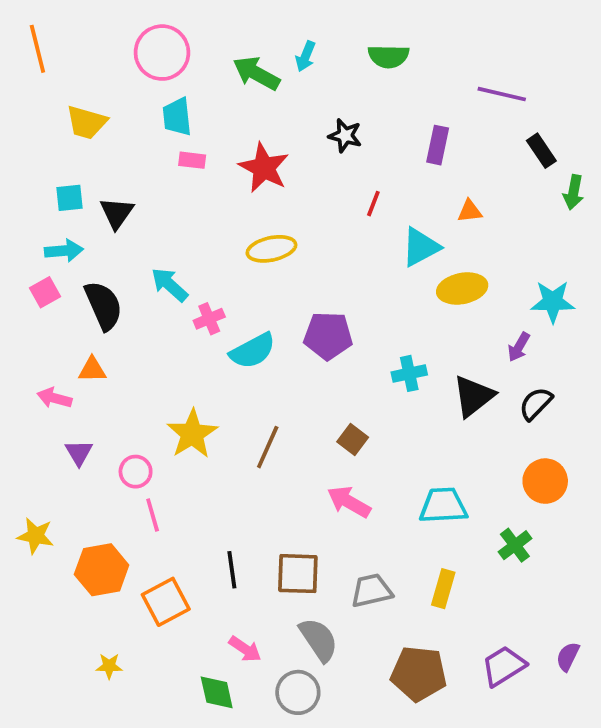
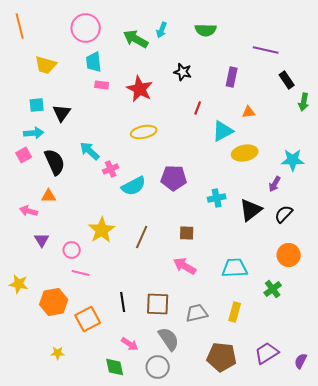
brown square: (353, 440) -> (187, 233), turned -35
pink line: (153, 515) -> (81, 273), turned -60
purple semicircle: (568, 657) -> (301, 361), moved

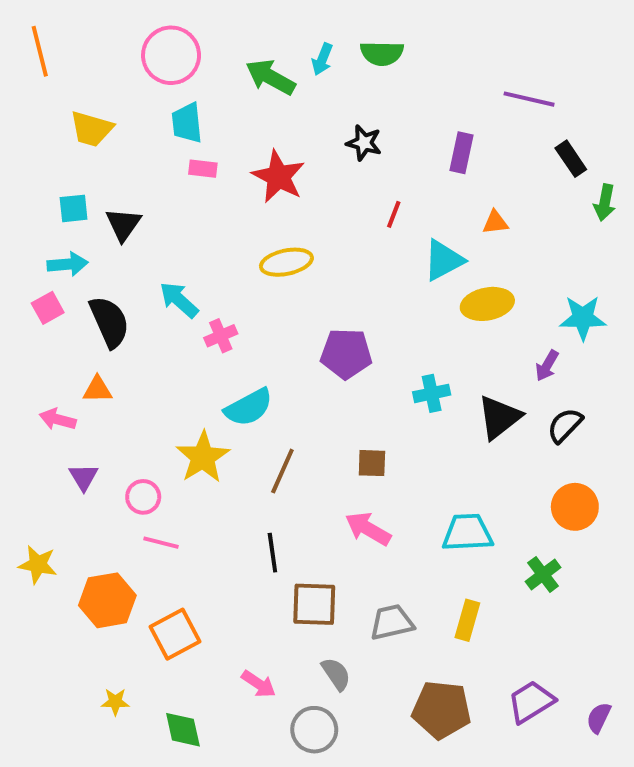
green semicircle: (206, 30) -> (382, 53), moved
cyan semicircle: (134, 186) -> (249, 407), moved
black line: (123, 302) -> (272, 553), moved
gray semicircle: (169, 339) -> (336, 674), size x0.7
green diamond: (115, 367) -> (183, 730), moved

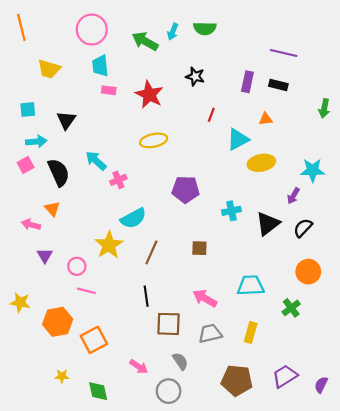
black rectangle: (571, 159) -> (278, 85), moved, turned -42
cyan square: (74, 208) -> (28, 110), moved
orange triangle: (97, 389) -> (52, 209), turned 49
pink arrow: (368, 529) -> (205, 298), moved

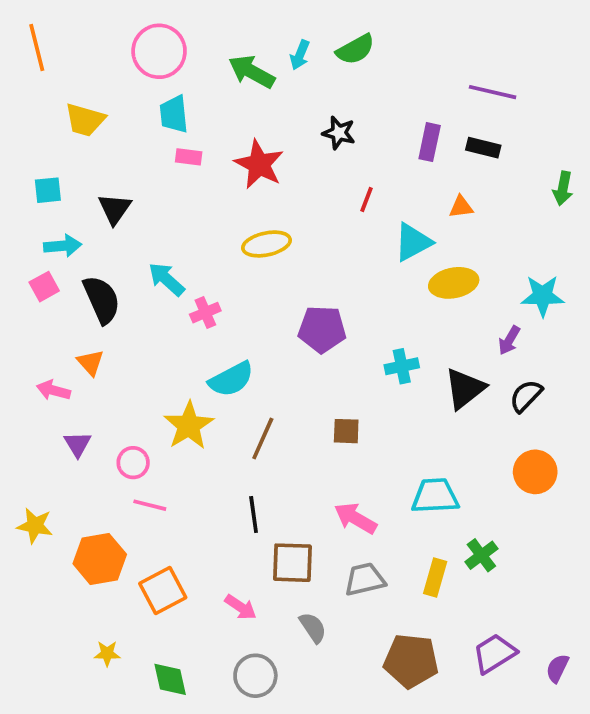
green semicircle: (205, 28) -> (355, 49), turned -30
green cross: (291, 308) -> (481, 555), moved
pink arrow: (139, 367) -> (241, 607), moved
gray circle: (169, 391) -> (255, 676), moved

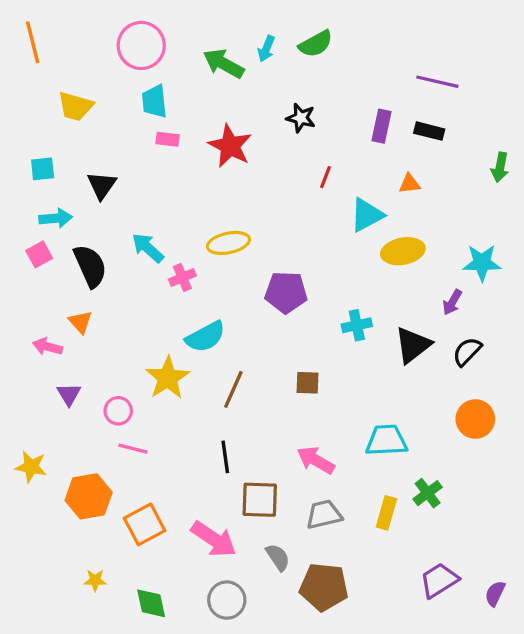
yellow ellipse: (267, 244) -> (228, 243), moved
pink arrow: (241, 607) -> (214, 539), size x1.6
brown pentagon: (411, 661) -> (324, 587), moved

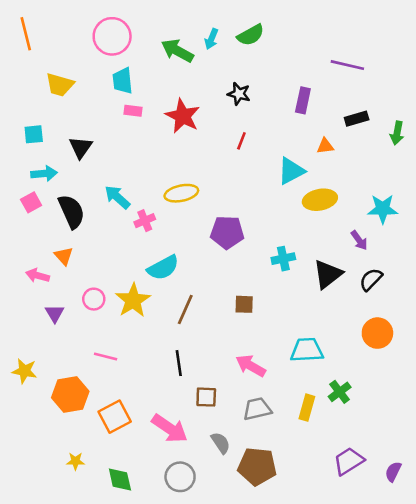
black rectangle: (429, 131) -> (357, 119), moved, turned -30
red line: (326, 177) -> (241, 141), moved
purple arrow: (452, 302) -> (359, 240), turned -66
pink circle: (118, 411) -> (94, 299), moved
brown square: (260, 500) -> (206, 397), size x0.7

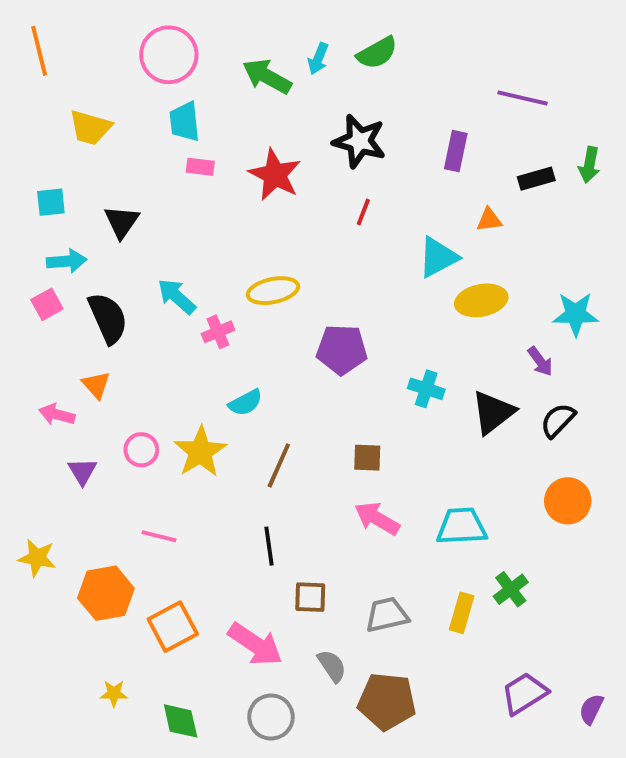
black star: (239, 94) -> (359, 141), size x1.5
green arrow: (397, 133) -> (589, 165), moved
cyan cross: (283, 259) -> (426, 389), turned 30
cyan semicircle: (163, 268) -> (245, 403), size x0.7
pink arrow: (251, 366) -> (377, 519), moved

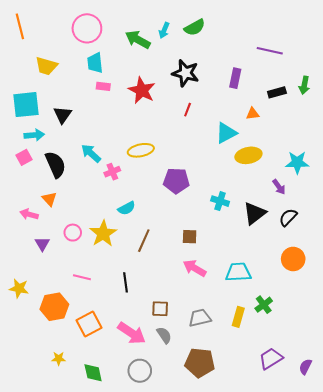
cyan square: (51, 202) -> (26, 105), size x1.8
black line: (269, 546) -> (126, 282), moved
gray semicircle: (332, 666) -> (164, 335), moved

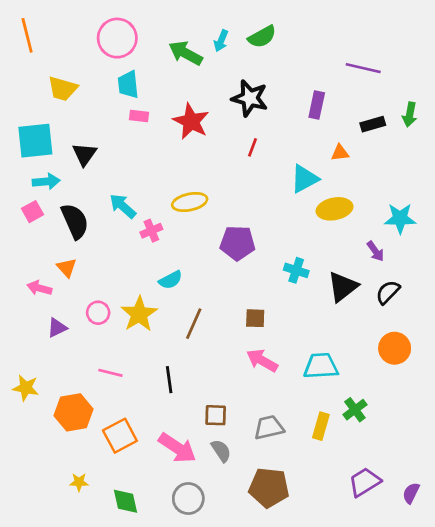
purple triangle: (42, 244) -> (57, 328), turned 35

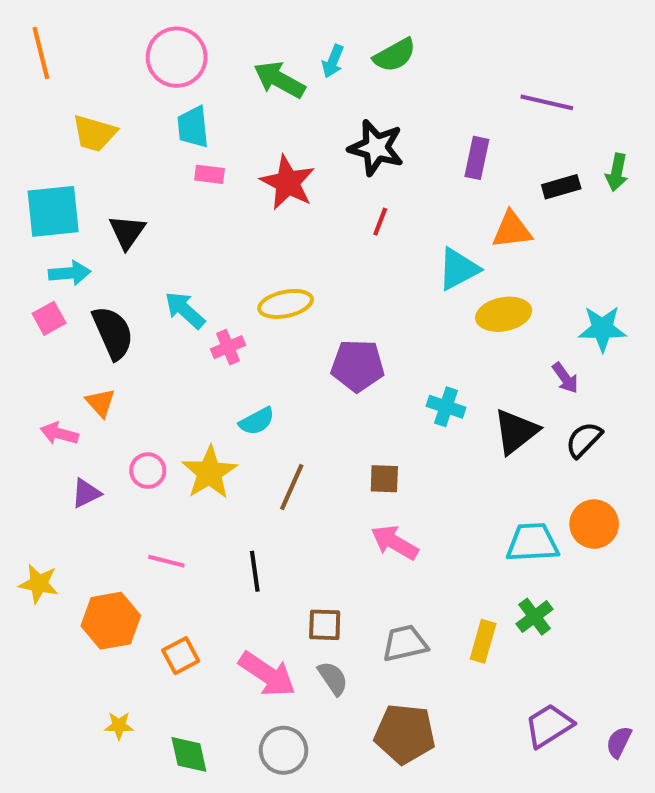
orange triangle: (340, 153) -> (512, 230), size x1.5
cyan trapezoid: (321, 366) -> (532, 543), moved
orange square: (120, 436) -> (181, 656), size x0.7

